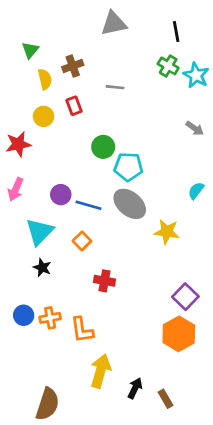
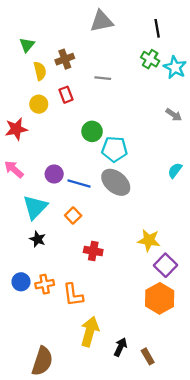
pink arrow: (16, 189) -> (14, 169), turned 108
yellow star: (167, 232) -> (149, 240), moved

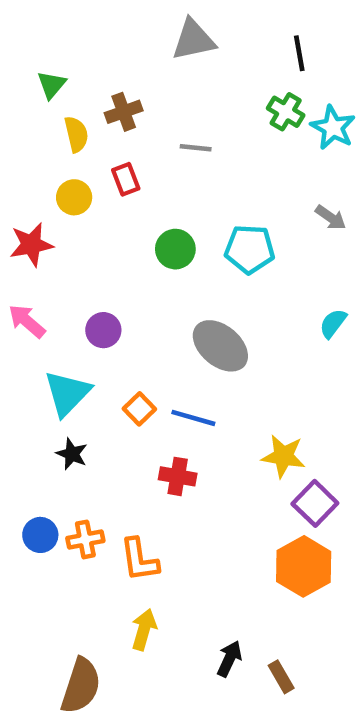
cyan pentagon: (115, 149) -> (250, 249), moved
blue line: (79, 183) -> (193, 418), moved
yellow arrow: (90, 332) -> (144, 630), moved, size x0.7

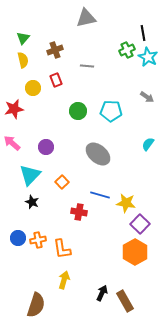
black line: (299, 53) -> (143, 33), moved
green cross: (286, 112) -> (127, 50), turned 35
yellow semicircle: (76, 134) -> (23, 60), moved
blue line: (193, 418) -> (100, 195), moved
brown rectangle: (281, 677) -> (125, 301), size x1.5

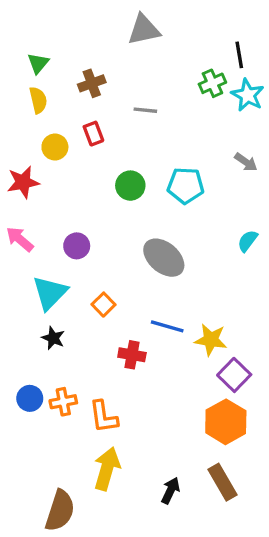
yellow arrow: (64, 280) -> (107, 469), size x1.4
brown rectangle: (125, 301) -> (222, 482), moved

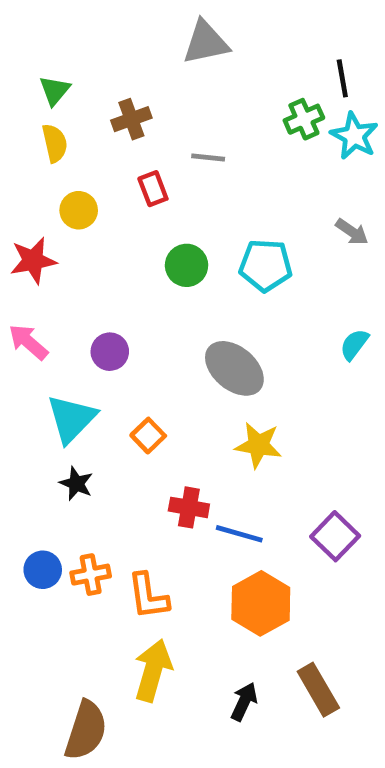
red rectangle: (93, 134) -> (153, 189), moved
blue line: (167, 326) -> (239, 534), moved
yellow star: (211, 340) -> (258, 445), moved
orange hexagon: (226, 422) -> (261, 603), moved

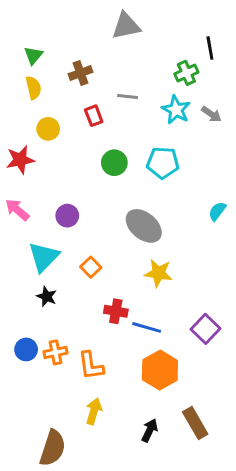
cyan star: (354, 136) -> (176, 110), moved
gray arrow: (352, 232) -> (211, 114), moved
yellow arrow: (153, 670) -> (94, 411), size x0.7

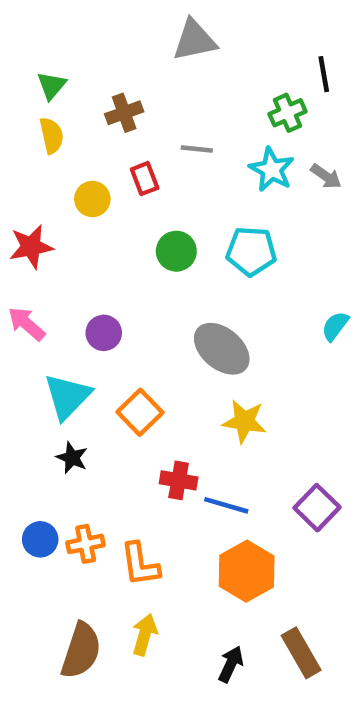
yellow circle: (48, 129) -> (92, 199), moved
orange square: (91, 267) -> (140, 412), size x1.4
brown semicircle: (53, 448) -> (81, 651), moved

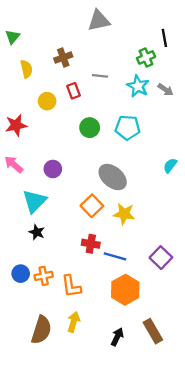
green triangle: (52, 86) -> (13, 37), moved
orange square: (140, 412) -> (92, 206), moved

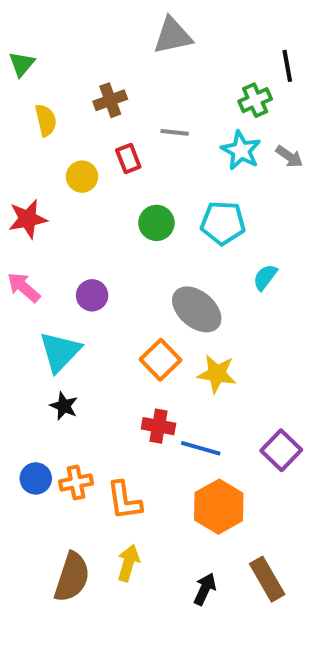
cyan semicircle: (170, 166) -> (265, 277), moved

